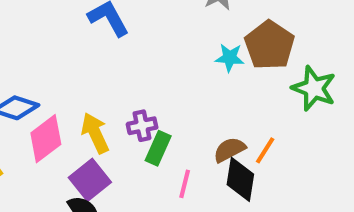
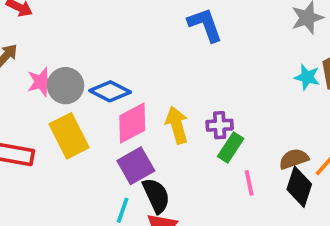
purple square: (90, 180) -> (136, 166), moved
pink line: (185, 184) -> (249, 183), turned -35

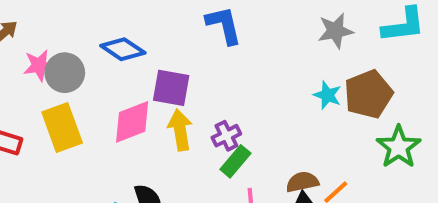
blue diamond: (110, 91) -> (123, 49), moved
purple cross: (220, 125) -> (226, 136), turned -30
purple square: (136, 166) -> (171, 88), moved, turned 33

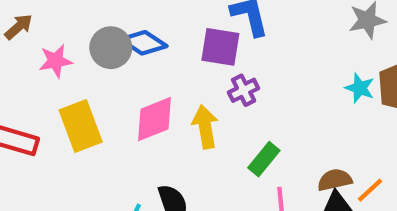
gray circle: (65, 73) -> (111, 48), moved
purple square: (171, 88) -> (220, 47), moved
purple cross: (226, 136) -> (244, 90), moved

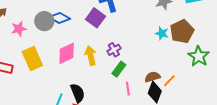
purple square: (220, 47) -> (96, 18), turned 30
purple cross: (244, 90) -> (114, 50), moved

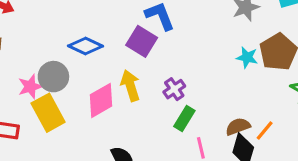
gray circle: (44, 21) -> (53, 77), moved
pink star: (19, 29) -> (30, 87), moved
yellow arrow: (91, 56) -> (130, 86), moved

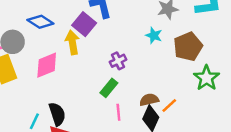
cyan star: (247, 57) -> (154, 35), moved
yellow arrow: (130, 86) -> (72, 42), moved
purple cross: (174, 89) -> (118, 61), moved

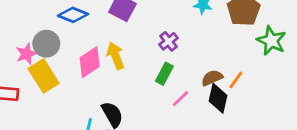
yellow arrow: (72, 42) -> (116, 56), moved
pink line: (118, 112) -> (180, 99), turned 63

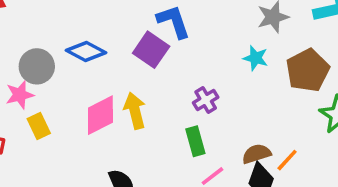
gray circle: (46, 44) -> (37, 66), moved
green rectangle: (164, 74) -> (195, 141), turned -50
yellow rectangle: (44, 76) -> (39, 126), size x0.6

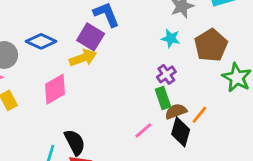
purple cross: (206, 100) -> (166, 74), moved
yellow arrow: (135, 111) -> (83, 58), moved, turned 88
green rectangle: (195, 141) -> (163, 98), moved

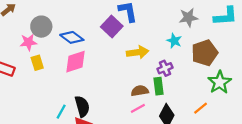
blue diamond: (41, 41) -> (72, 37), moved
yellow arrow: (83, 58) -> (138, 52), moved
brown semicircle: (176, 111) -> (140, 91), moved
orange line: (199, 115) -> (201, 108), moved

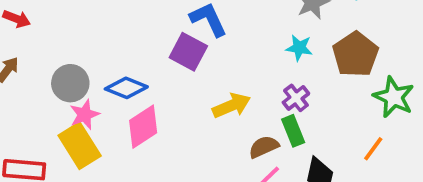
pink star: (28, 42) -> (85, 115), moved
yellow arrow: (138, 52) -> (231, 106), moved
yellow rectangle: (37, 63) -> (80, 146), size x1.6

